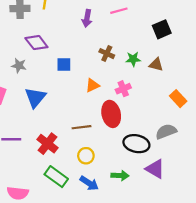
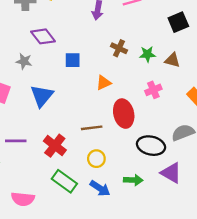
pink cross: (123, 89) -> (153, 90), moved

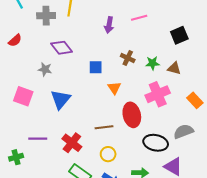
blue square: (73, 60) -> (96, 67), moved
orange triangle: (104, 83) -> (114, 88), turned -40
pink cross: (153, 90) -> (158, 94), size x1.6

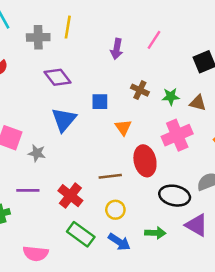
pink line: (139, 18) -> (154, 40), turned -42
gray star: (45, 69) -> (37, 153), moved
blue triangle: (61, 99) -> (64, 120), moved

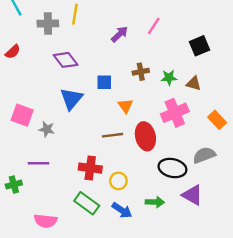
purple arrow: (117, 49) -> (120, 34), turned -144
brown cross: (140, 90) -> (141, 72), turned -35
brown line: (110, 176) -> (113, 135), moved
red cross: (70, 196) -> (90, 168), moved, turned -30

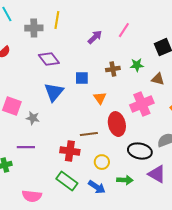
green star: (169, 78) -> (137, 65), moved
brown line: (113, 135) -> (89, 134), moved
yellow circle: (118, 181) -> (102, 162), moved

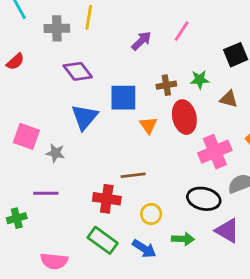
blue square: (82, 78) -> (123, 98), size x1.5
pink cross: (142, 104) -> (215, 152), moved
red ellipse: (117, 124) -> (184, 117), moved

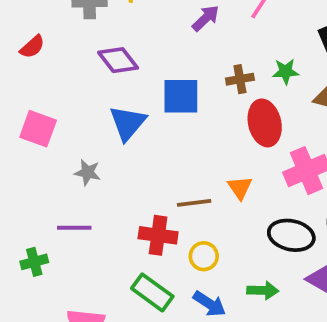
orange triangle: (148, 125) -> (240, 188), moved
pink square: (26, 136) -> (38, 129), moved
yellow circle: (151, 214) -> (204, 256), moved

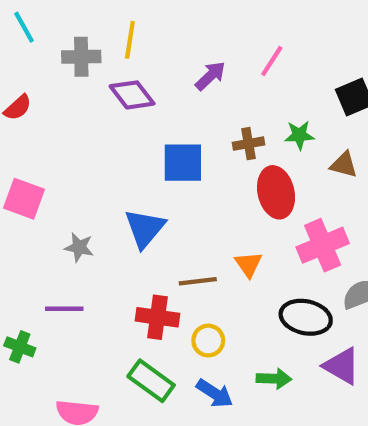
purple diamond: (118, 60) -> (132, 95), moved
blue triangle: (128, 123) -> (145, 228), moved
green cross: (34, 262) -> (20, 347), turned 36

